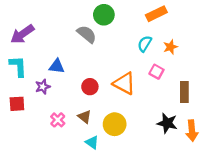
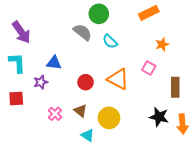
purple arrow: (22, 34) -> (21, 32), turned -90
cyan semicircle: (145, 44) -> (110, 41), moved, turned -77

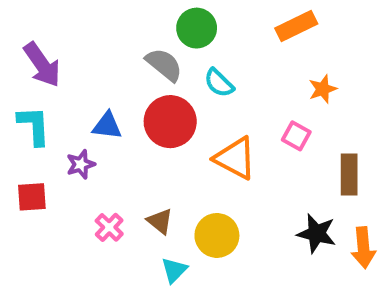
red circle: (86, 82) -> (170, 122), moved, size x1.6
cyan triangle: (88, 135) -> (174, 270), turned 40

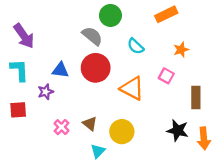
cyan semicircle: (219, 83) -> (136, 46), moved

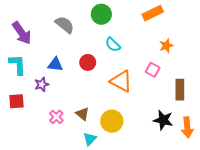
gray semicircle: (92, 36) -> (65, 25), moved
cyan semicircle: (136, 46) -> (113, 45), moved
red circle: (96, 68) -> (88, 62), size x0.6

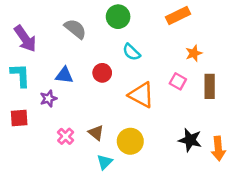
brown rectangle: (180, 90) -> (210, 86), moved

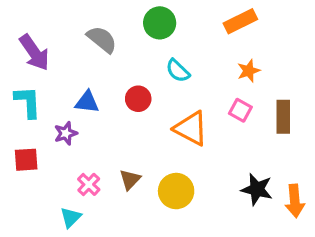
orange star: (194, 53) -> (249, 71), moved
brown triangle: (96, 133) -> (130, 179), turned 35
cyan triangle: (105, 162) -> (71, 217), moved

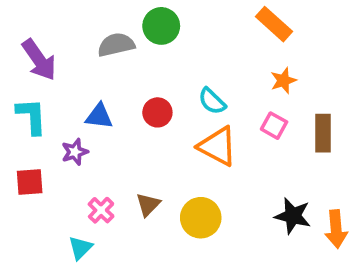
orange rectangle: (240, 21) -> (274, 24), turned 68
green circle: (160, 23) -> (161, 26), moved
gray semicircle: (102, 39) -> (116, 45), turned -52
cyan semicircle: (178, 71) -> (212, 101), moved

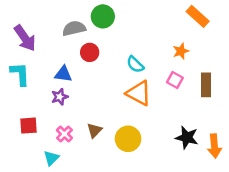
orange rectangle: (274, 24) -> (198, 16), moved
red circle: (157, 112) -> (90, 52), moved
purple star: (75, 152) -> (60, 97), moved
red square: (30, 182) -> (28, 126), moved

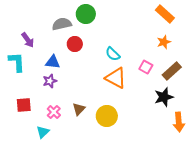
purple arrow: (25, 38) -> (28, 40), moved, size x0.7
orange star: (181, 51) -> (164, 42), moved
brown rectangle: (206, 85) -> (172, 71), turned 48
black star: (187, 138) -> (164, 97), moved, turned -30

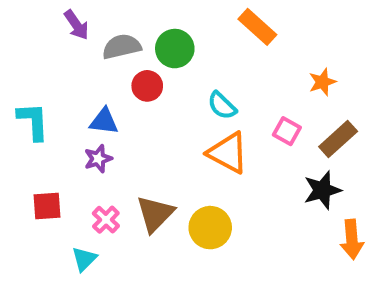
green circle: (86, 14) -> (175, 49), moved
orange rectangle: (165, 14) -> (257, 27), moved
purple arrow: (28, 40) -> (76, 25), moved
brown triangle: (79, 109) -> (155, 214), size x1.5

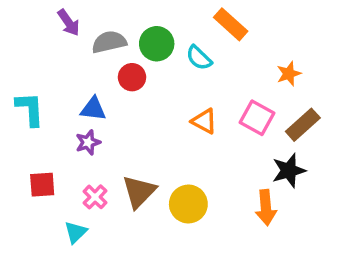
cyan semicircle: (222, 106) -> (199, 58), moved
pink square: (287, 131) -> (257, 118), size x1.4
orange triangle: (228, 153) -> (204, 121), moved, size x0.7
orange arrow: (352, 239) -> (266, 208), moved

